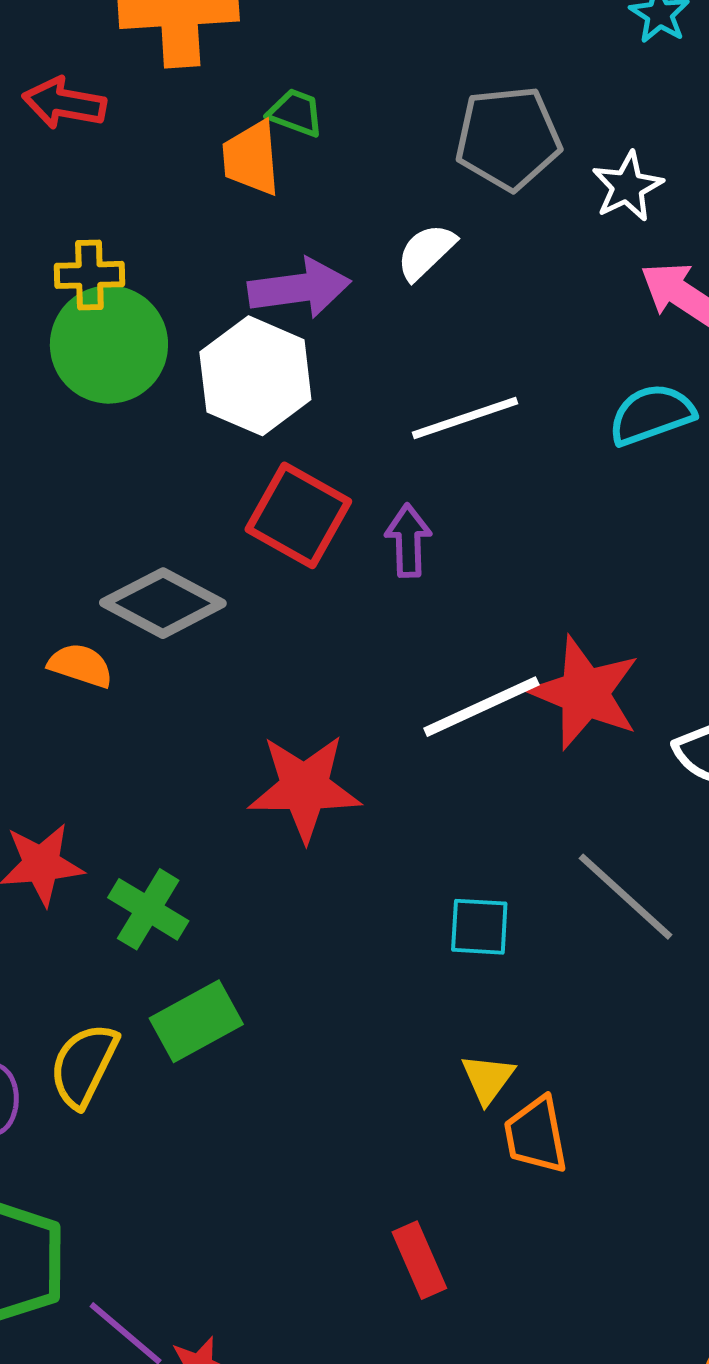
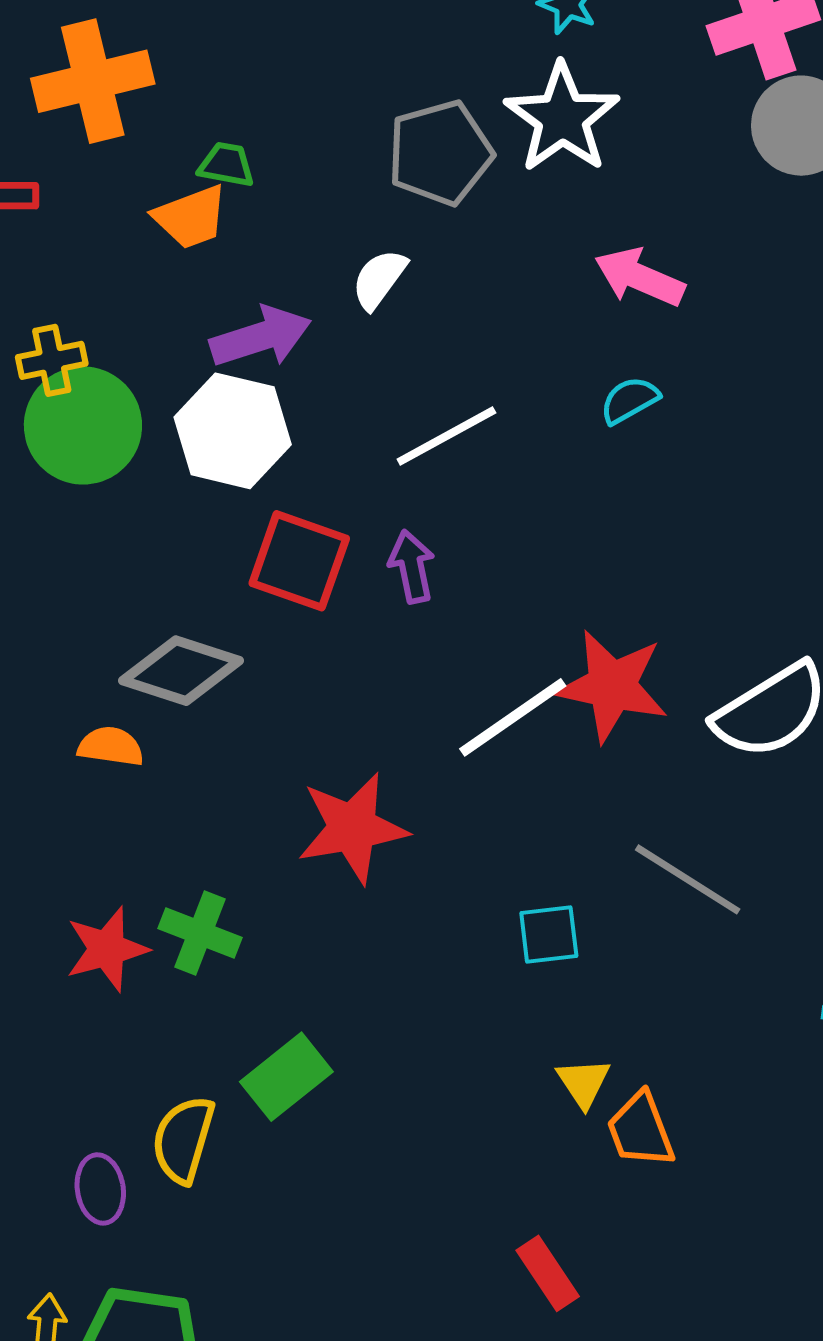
orange trapezoid: (251, 158) -> (191, 217), turned -96
white star: (627, 186) -> (562, 118), moved, size x1.6
cyan semicircle: (652, 415) -> (629, 400), size x0.7
green cross: (148, 909) -> (200, 933), moved

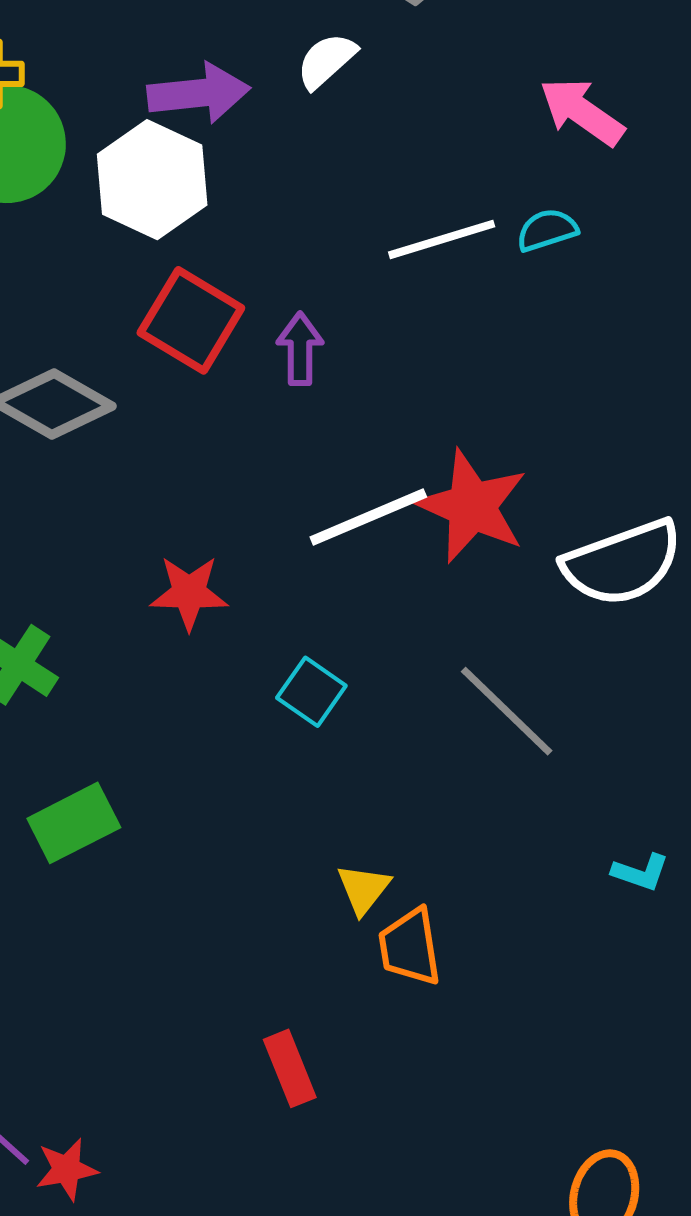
white line: (446, 436) -> (442, 239), moved
red star: (353, 828) -> (189, 593), size x0.7
cyan square: (549, 935) -> (311, 692), moved, turned 30

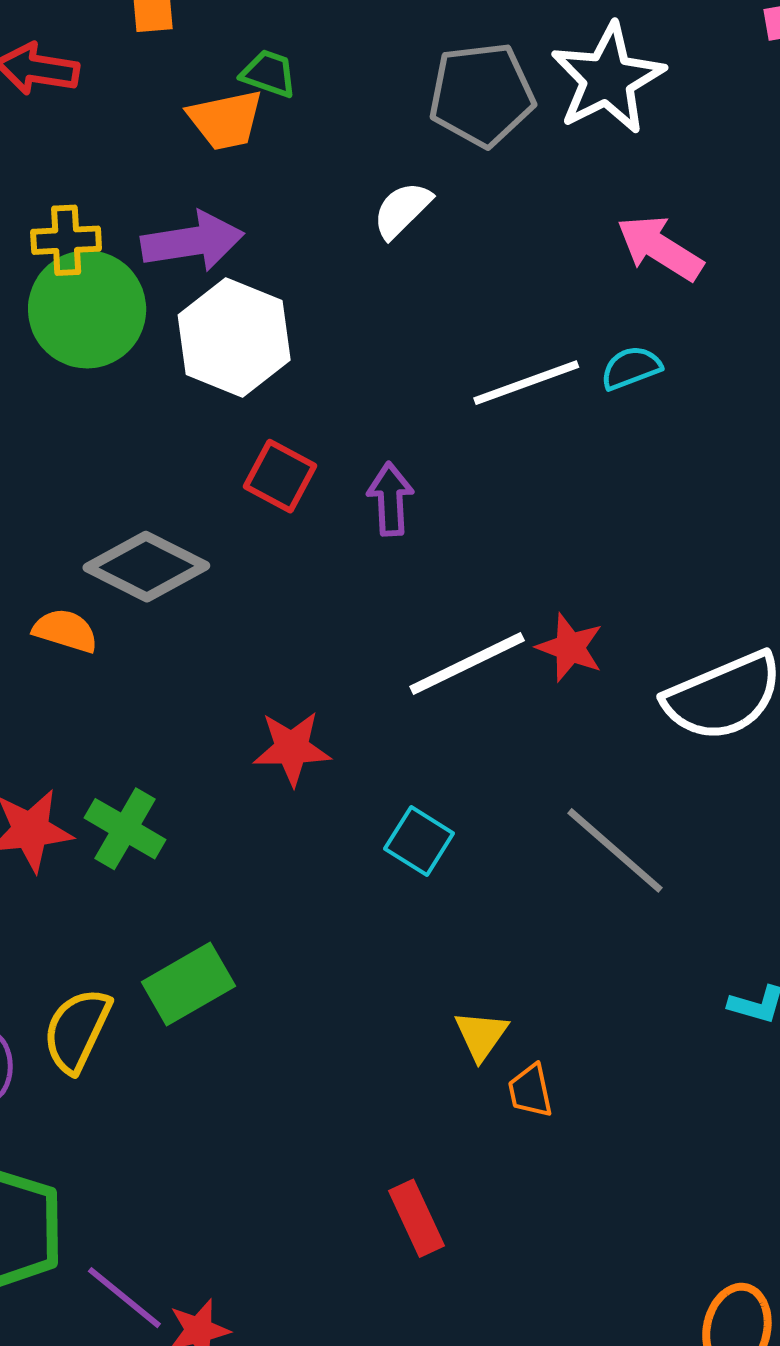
purple arrow: (199, 93) -> (192, 241), moved
red square: (191, 320) -> (280, 476), size x0.7
red star: (472, 506) -> (570, 648), size x0.6
orange trapezoid: (410, 947) -> (530, 1091), size x0.7

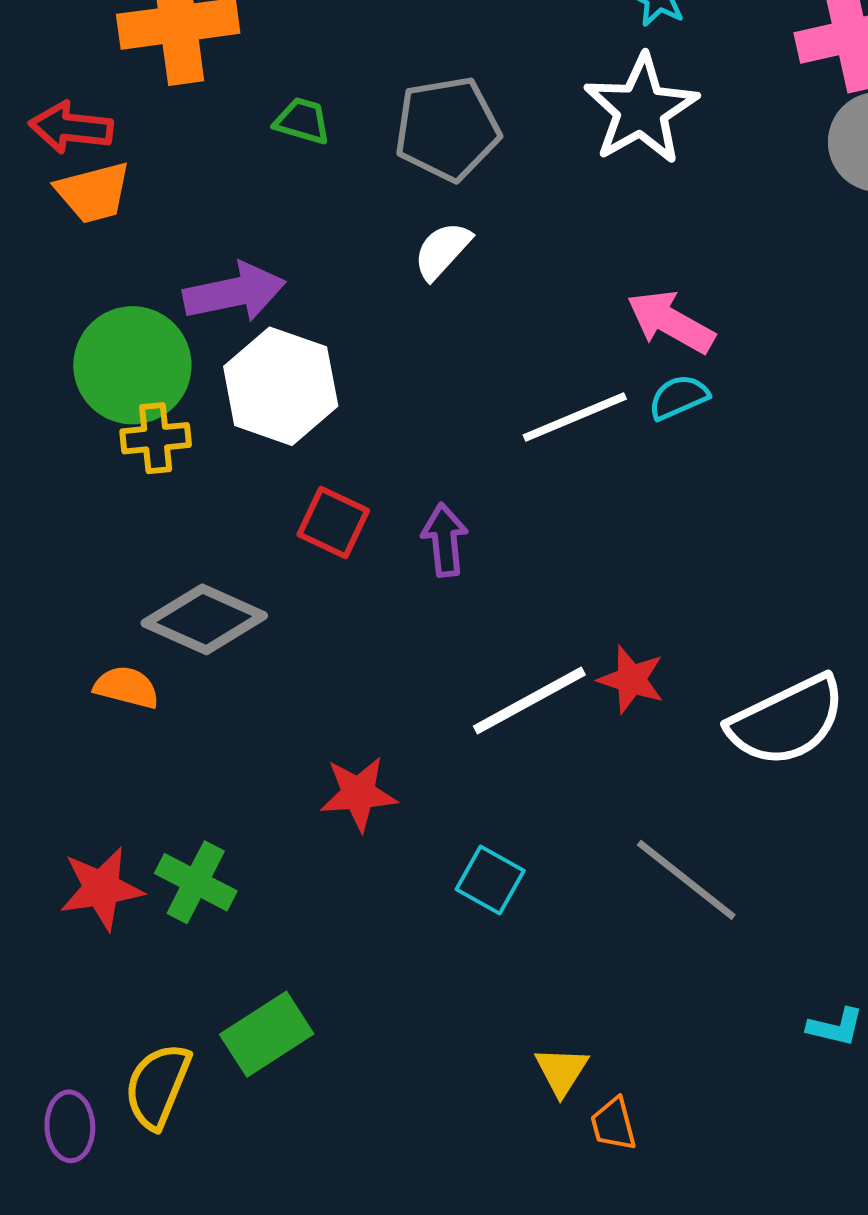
gray pentagon: (482, 95) -> (447, 129), moved
orange trapezoid: (225, 120) -> (93, 193), moved
yellow cross: (66, 240) -> (156, 438), moved
pink arrow: (660, 248) -> (671, 322), moved

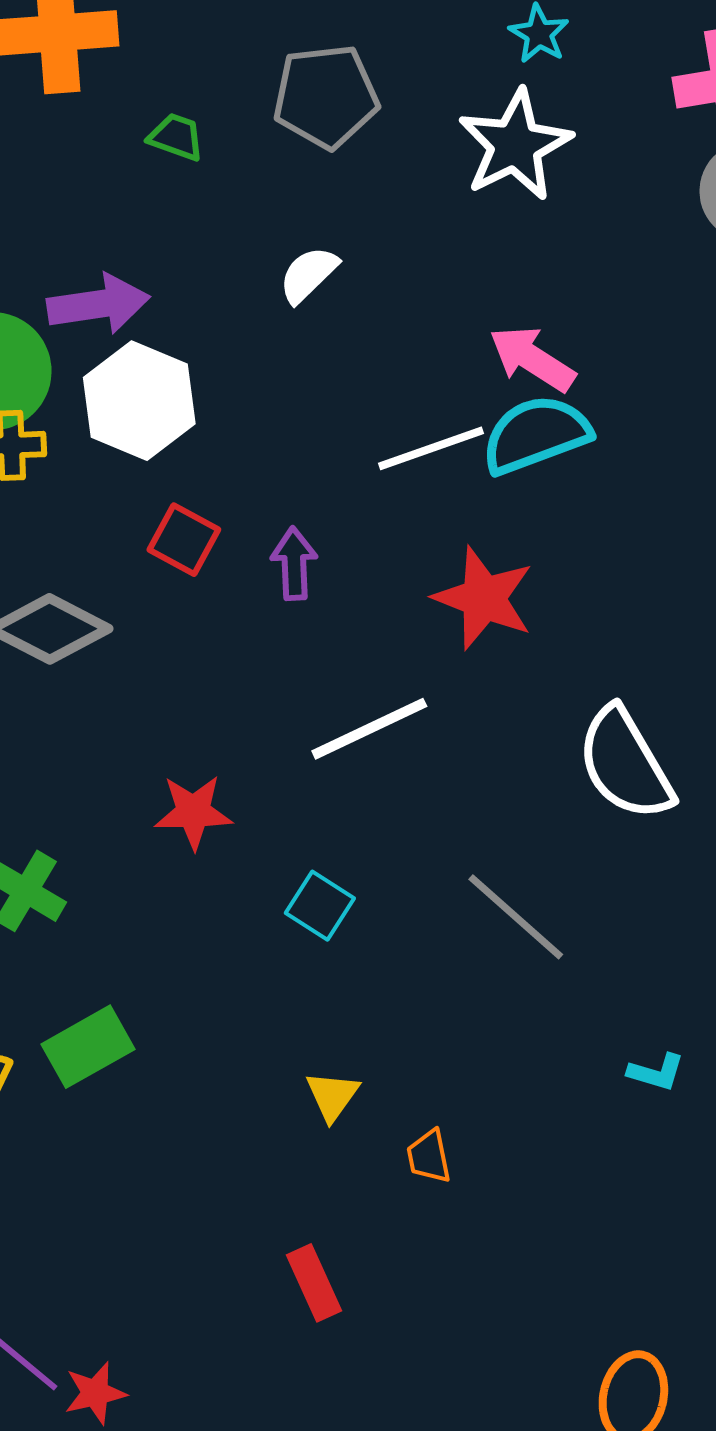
gray pentagon: (447, 129) -> (326, 96), moved
cyan semicircle: (679, 397) -> (536, 434), size x1.8
red star: (631, 680) -> (484, 598), moved, size x1.5
white semicircle: (787, 721) -> (625, 764), turned 82
yellow triangle: (561, 1071) -> (332, 1096), moved

